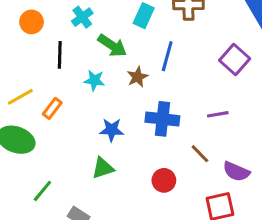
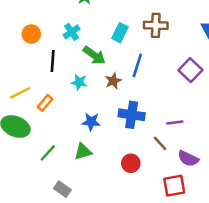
purple line: (218, 114) -> (175, 123), moved
green line: (42, 191) -> (48, 153), moved

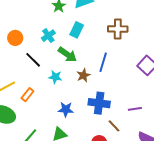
cyan rectangle: (120, 33) -> (77, 30), moved
black line: (53, 61) -> (33, 60), turned -48
brown line: (160, 143) -> (114, 126), moved

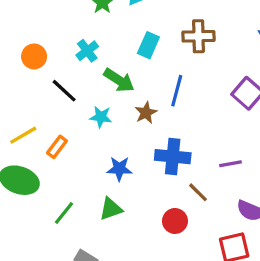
cyan rectangle: (77, 30) -> (148, 45), moved

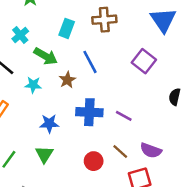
blue line: (177, 91) -> (90, 62), turned -40
purple line: (230, 164) -> (124, 116), moved, turned 42
brown line: (198, 192) -> (120, 152), moved
green triangle: (111, 209) -> (44, 154), turned -36

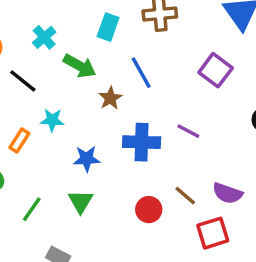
cyan star: (33, 85) -> (52, 120), moved
purple line: (124, 116) -> (188, 131), moved

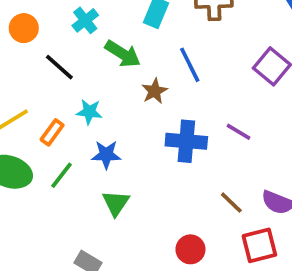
blue star: (87, 159) -> (106, 155), moved
green line: (32, 209) -> (62, 175), moved
red circle: (149, 210) -> (190, 249), moved

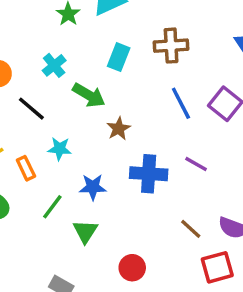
blue line: (190, 65) -> (181, 103), moved
orange rectangle: (52, 132) -> (26, 168), turned -60
blue star: (106, 155) -> (93, 187), moved
green line: (62, 175) -> (52, 207), moved
red circle: (190, 249) -> (132, 268), moved

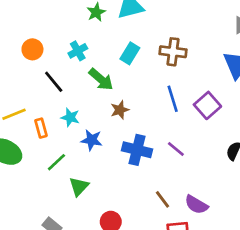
blue star: (93, 187) -> (92, 140), moved

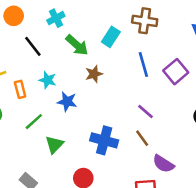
cyan rectangle: (130, 53) -> (111, 37), moved
blue cross: (137, 150) -> (104, 140), moved
brown line: (163, 199) -> (142, 138), moved

